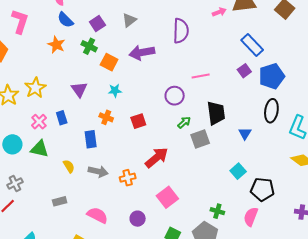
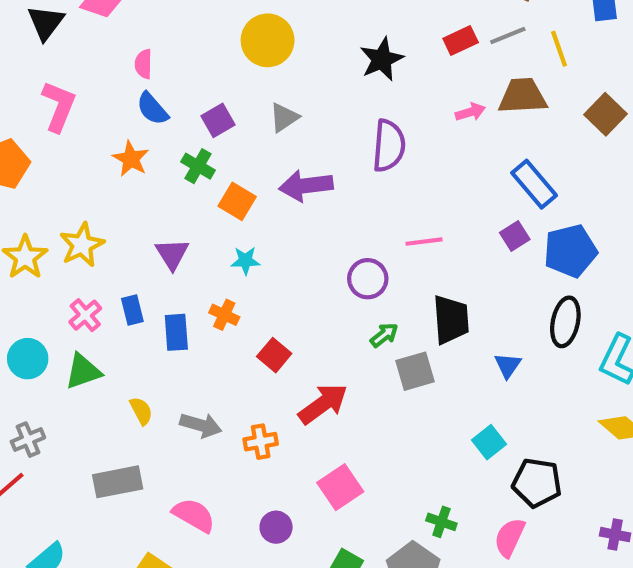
red square: (138, 121) -> (274, 355), moved, turned -35
blue rectangle: (91, 139) -> (176, 332), moved
green triangle: (40, 149) -> (83, 371), turned -36
gray rectangle: (60, 201) -> (118, 482), size x1.6

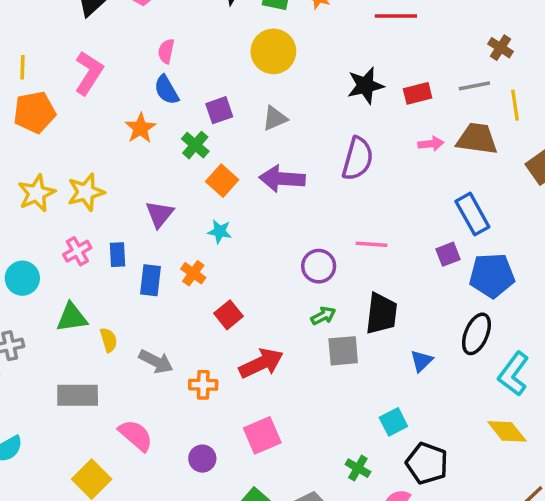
red rectangle: (461, 40) -> (418, 93), moved
green triangle: (83, 371) -> (72, 317), moved
green cross: (441, 522) -> (358, 468), moved

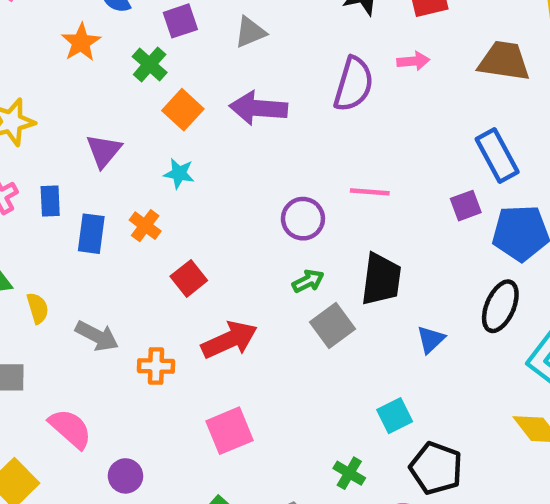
pink arrow: (431, 144) -> (413, 61), moved
gray square: (343, 351) -> (332, 325), turned -32
purple circle: (202, 459) -> (125, 476), moved

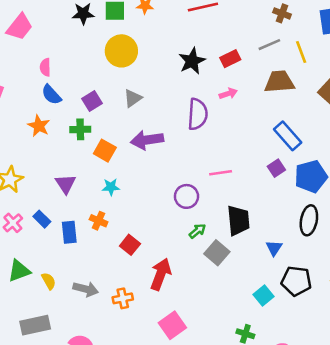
green cross: (150, 64) -> (80, 129), turned -30
blue rectangle: (50, 201) -> (42, 219), turned -30
red arrow: (229, 340) -> (161, 274), turned -32
black pentagon: (436, 468) -> (296, 281), moved

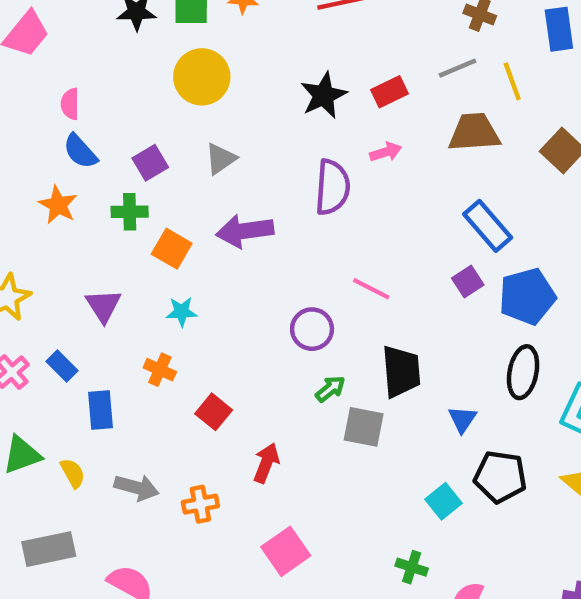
pink line: (221, 173) -> (371, 289), turned 35
blue rectangle: (69, 232) -> (101, 410), moved
gray square: (217, 253) -> (364, 427), turned -30
red arrow: (161, 274) -> (266, 463), size x0.7

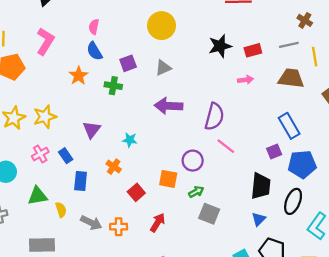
purple semicircle: (332, 187) -> (214, 117), moved
orange square: (172, 249) -> (168, 179), moved, turned -30
black trapezoid: (401, 371) -> (261, 186), moved
orange cross: (200, 504) -> (119, 227), moved

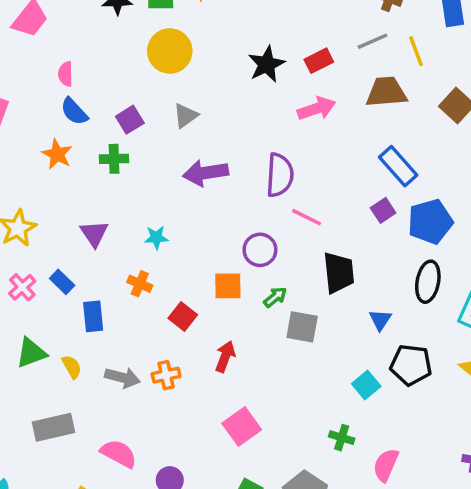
pink arrow: (246, 80) -> (316, 109), size x1.5
black trapezoid: (261, 186) -> (339, 273), moved

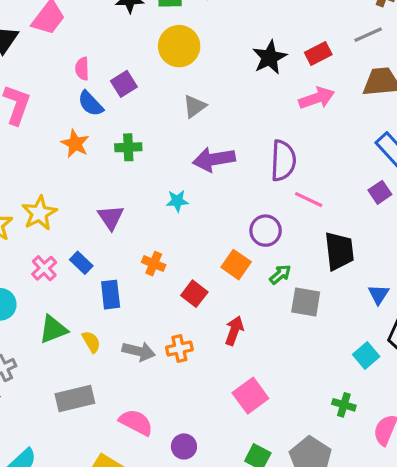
purple square: (130, 120) -> (124, 84), moved
cyan star: (156, 237) -> (177, 201), moved
orange square: (228, 286) -> (236, 265), turned 36

